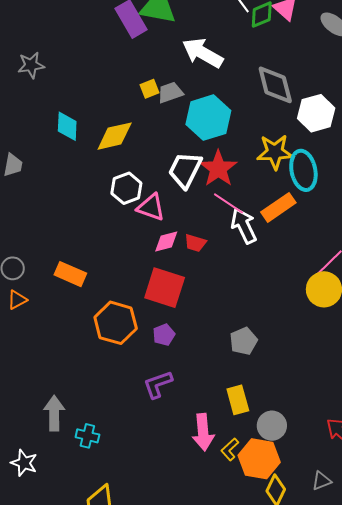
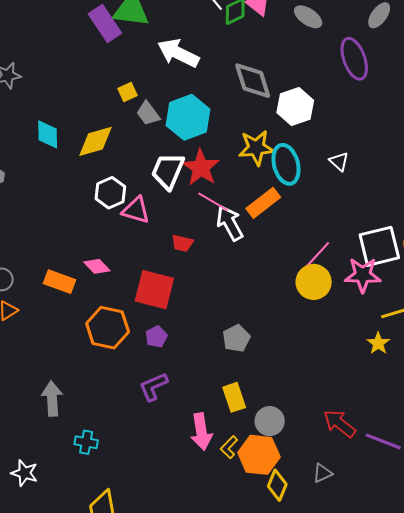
gray trapezoid: (170, 92) -> (148, 113), moved, turned -104
pink diamond: (166, 242) -> (97, 266), moved, turned 64
gray arrow: (54, 413) -> (52, 399), moved

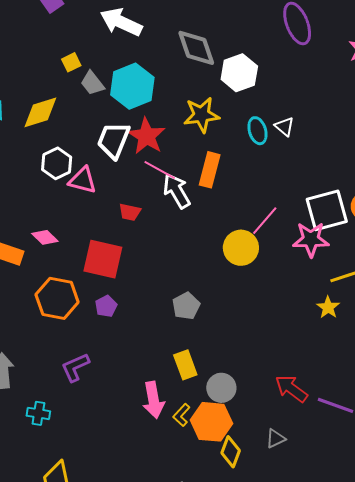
cyan ellipse: (286, 164) -> (257, 131), moved, size x0.7
orange rectangle: (263, 203) -> (210, 170), turned -36
yellow circle: (314, 282) -> (241, 248), moved
purple L-shape: (153, 387) -> (75, 367), moved

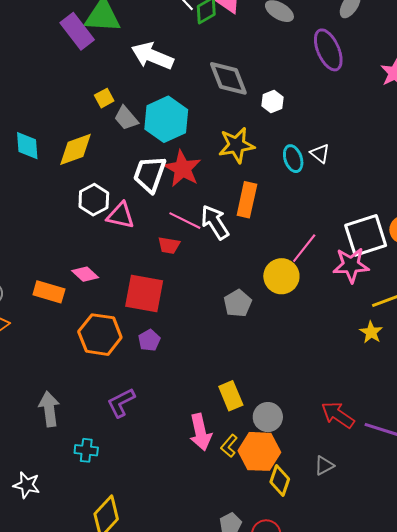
white hexagon: (239, 73) -> (273, 101), size x0.6
pink line: (160, 170) -> (185, 221), moved
gray pentagon: (186, 306) -> (238, 303), moved

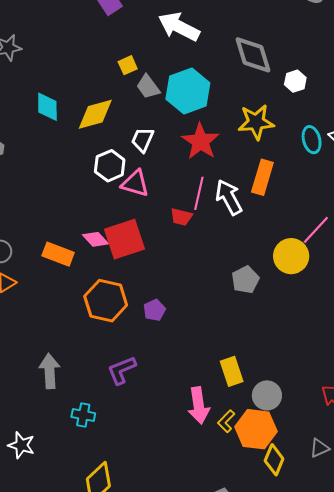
white trapezoid: (150, 174) -> (142, 140), moved, size x0.7
pink line: (185, 221) -> (199, 193), turned 72
red square: (144, 293) -> (125, 239), moved, turned -33

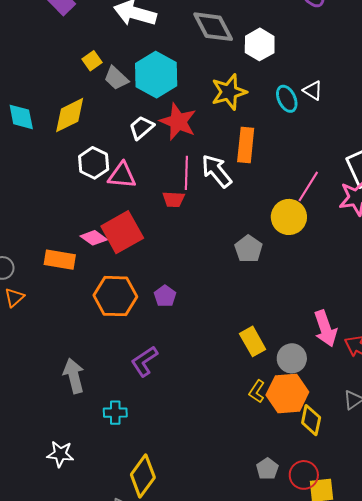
white hexagon: (295, 81) -> (260, 44), size x1.4
white trapezoid: (142, 140) -> (142, 128), moved, turned 36
pink arrow: (199, 405) -> (325, 329), moved

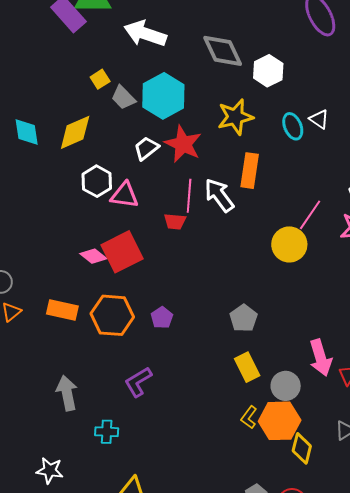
gray pentagon: (249, 249) -> (243, 318), moved
orange rectangle: (60, 260) -> (62, 310), moved

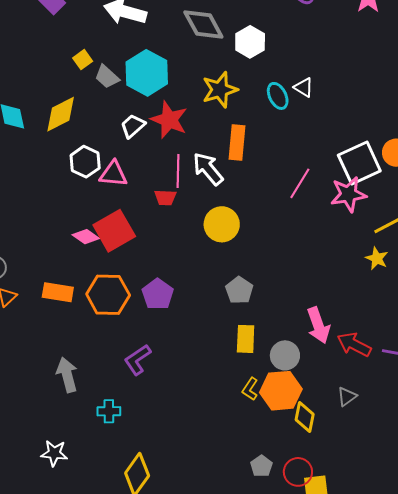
yellow circle: (289, 244) -> (222, 224), moved
purple pentagon: (162, 318) -> (158, 294), size x1.4
yellow rectangle: (247, 367) -> (246, 339), turned 32

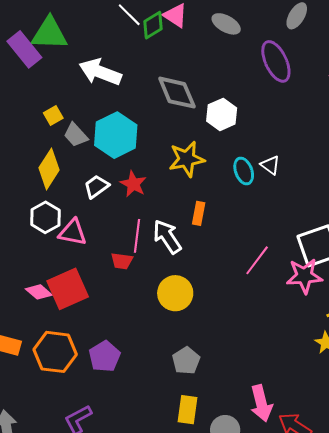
yellow diamond: (61, 114) -> (49, 169), moved, turned -36
red star: (169, 120) -> (133, 184), size x0.7
orange rectangle: (237, 143) -> (199, 213), size x0.7

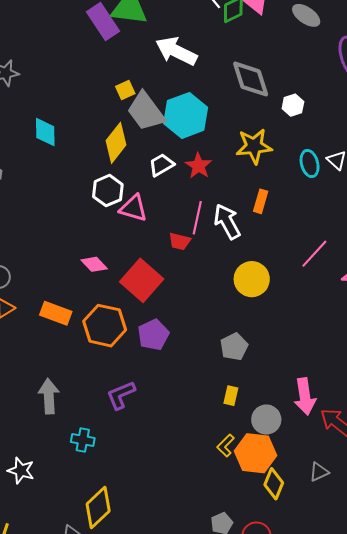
white hexagon: (222, 114) -> (293, 105), size x0.7
gray trapezoid: (76, 135) -> (146, 111), size x1.6
red square: (68, 289) -> (142, 280), moved, turned -30
yellow circle: (175, 293) -> (252, 279), moved
yellow rectangle: (188, 410) -> (231, 396), size x0.7

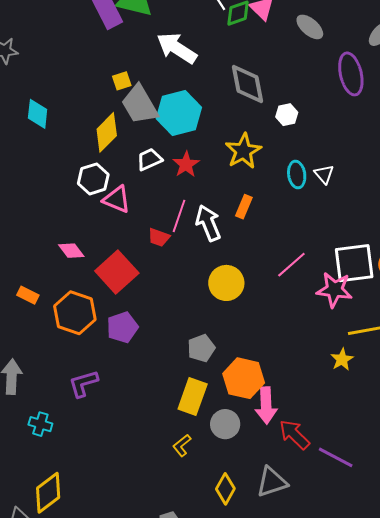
yellow star: (254, 146) -> (243, 151), turned -30
orange rectangle: (56, 313) -> (28, 295), size x0.7
yellow rectangle: (231, 396) -> (193, 396), size x1.8
orange hexagon: (255, 453) -> (244, 378), moved
gray triangle: (319, 472) -> (272, 482), size x1.6

